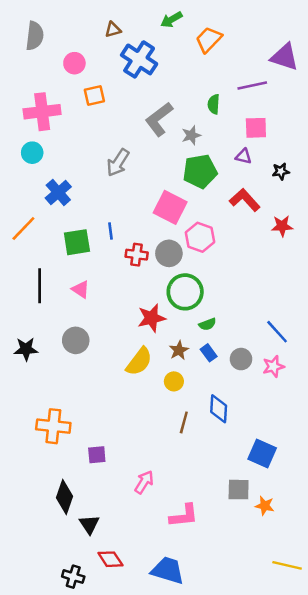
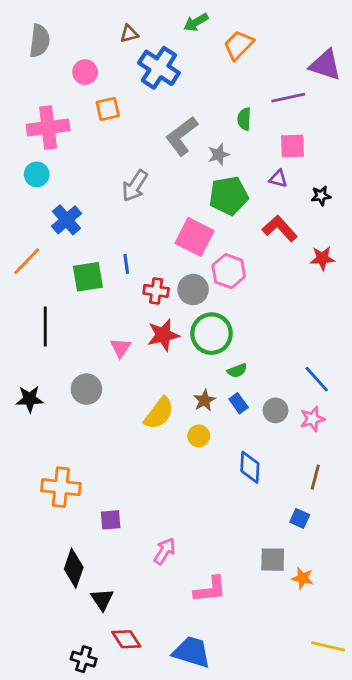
pink triangle: (81, 289) -> (121, 348), moved, turned 30
red star: (152, 318) -> (163, 335), moved
brown line: (184, 422) -> (315, 477), moved
blue square: (262, 454) -> (300, 518), size x0.6

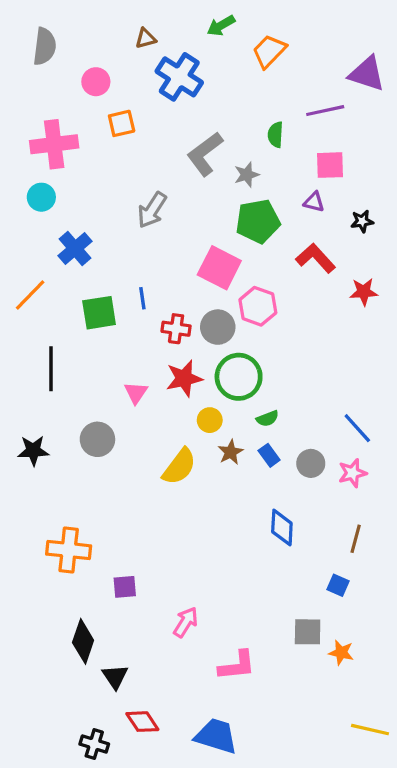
yellow circle: (199, 436) -> (210, 420), moved

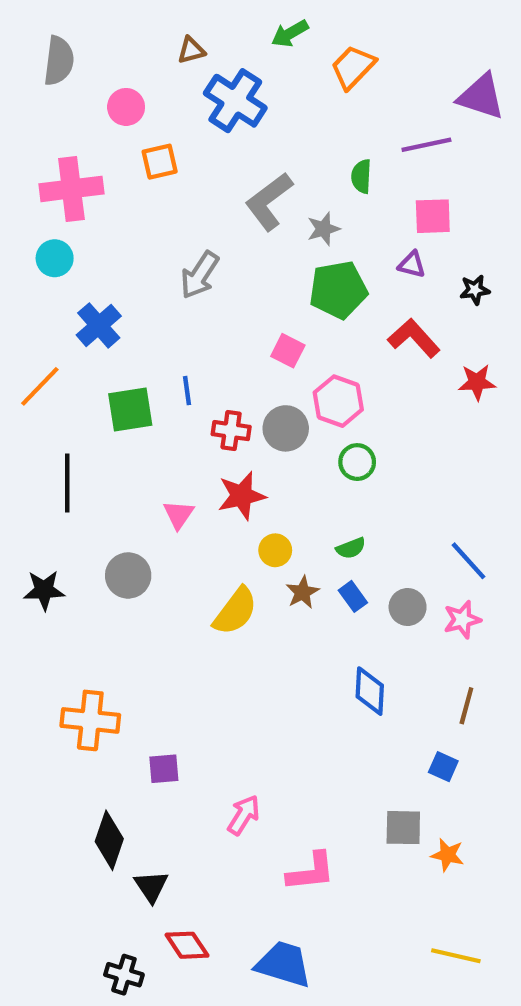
pink square: (219, 268) -> (288, 351), size x0.6
green circle: (239, 377) -> (357, 462), moved, size x0.6
yellow line: (370, 730) -> (456, 956), moved

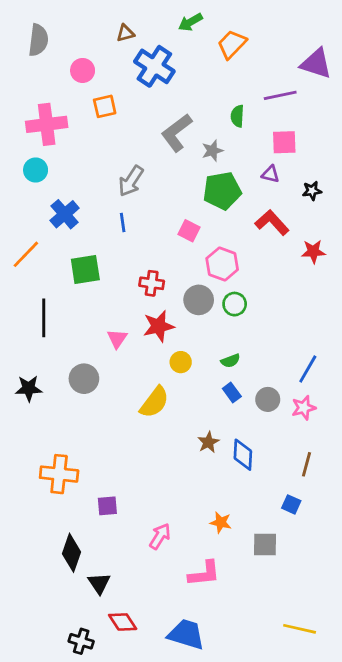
blue line: (187, 391) -> (123, 223), moved
gray circle: (286, 428) -> (199, 300), moved
blue line: (468, 561) -> (308, 369), turned 72
brown star: (303, 592) -> (208, 442), moved
orange star: (447, 855) -> (221, 522), moved

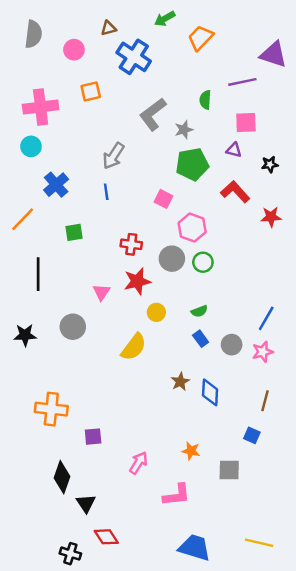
pink circle: (83, 70) -> (74, 50), moved
green square: (85, 269) -> (74, 232), size x0.7
blue trapezoid: (186, 634) -> (195, 548), moved

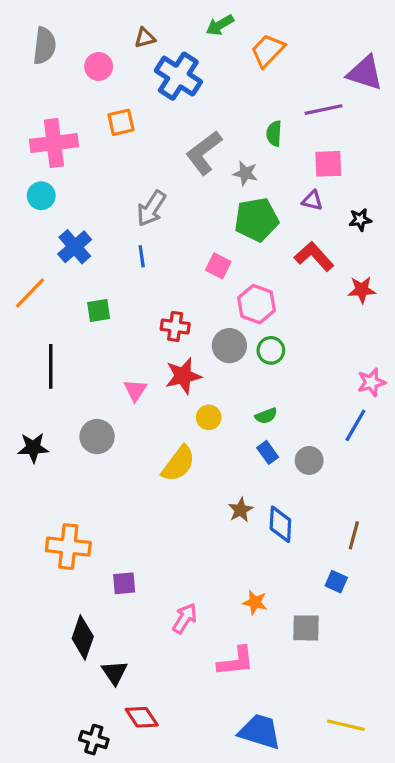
gray star: (184, 130) -> (245, 173), turned 30
pink star: (263, 352) -> (371, 382), moved

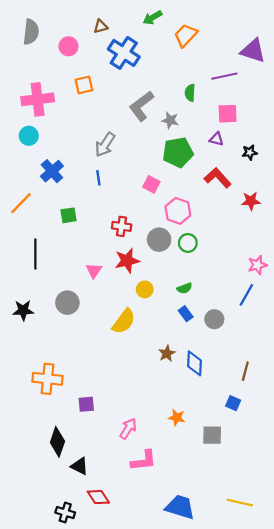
pink L-shape: (236, 661) -> (144, 461), moved
black triangle: (115, 673) -> (80, 466), turned -30

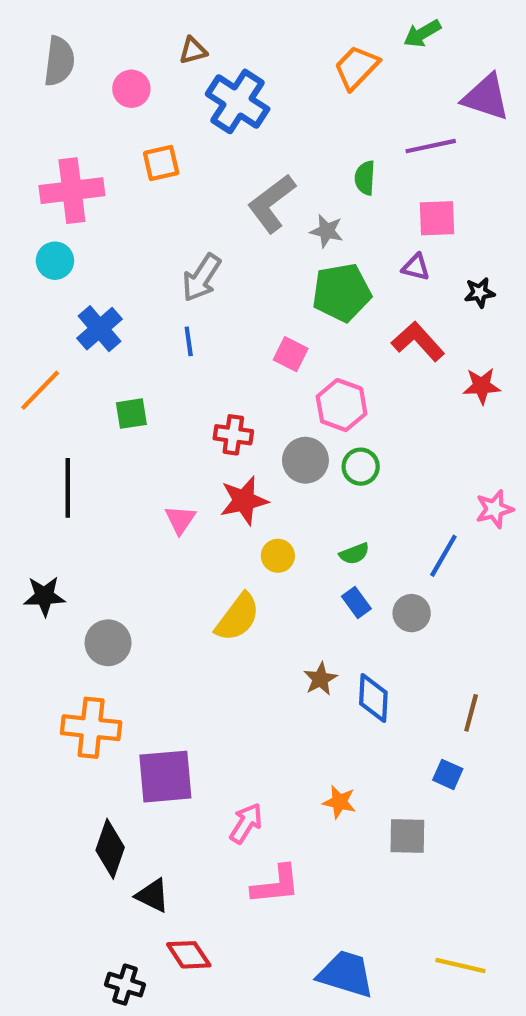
green arrow: (152, 18) -> (422, 34), moved
blue line: (246, 295) -> (443, 556), moved
gray circle: (67, 303) -> (108, 643), moved
purple square: (86, 404) -> (165, 777), size x1.8

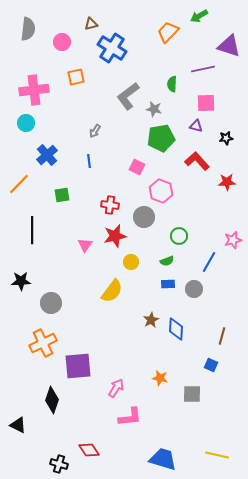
gray arrow: (201, 278) -> (95, 131), size x0.6
green circle: (361, 467) -> (179, 236), moved
blue rectangle: (356, 602) -> (168, 284), turned -56
orange cross: (91, 728) -> (43, 343), turned -32
black triangle: (153, 895) -> (18, 425), moved

